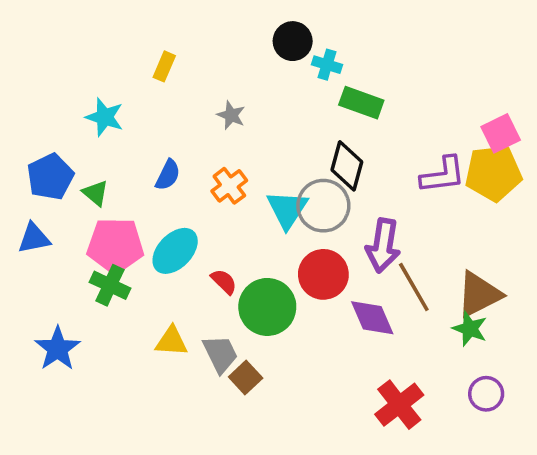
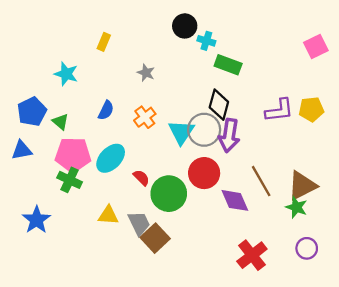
pink square: (501, 133) -> (316, 47), moved
yellow pentagon: (493, 173) -> (311, 109), size x0.7
purple arrow: (383, 245) -> (229, 135), moved
brown square: (246, 377) -> (155, 238), size x1.4

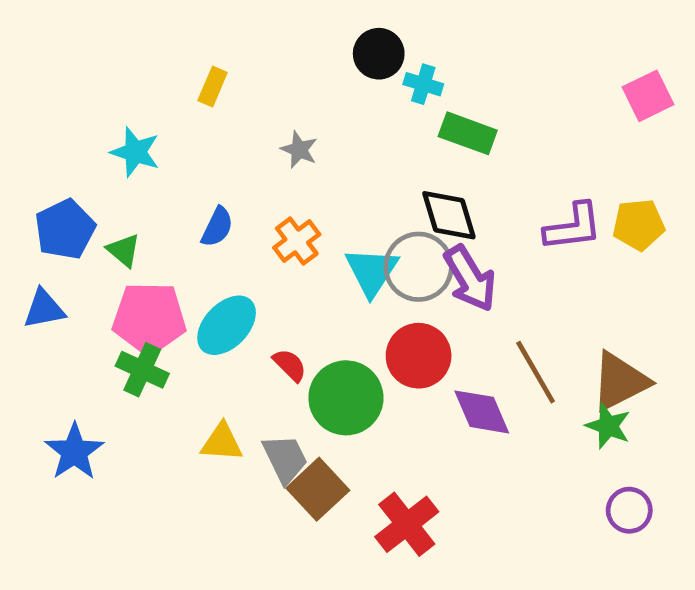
black diamond: (219, 105) -> (449, 215), turned -32
purple arrow: (229, 135) -> (470, 278), turned -40
red cross: (252, 255) -> (407, 524), moved

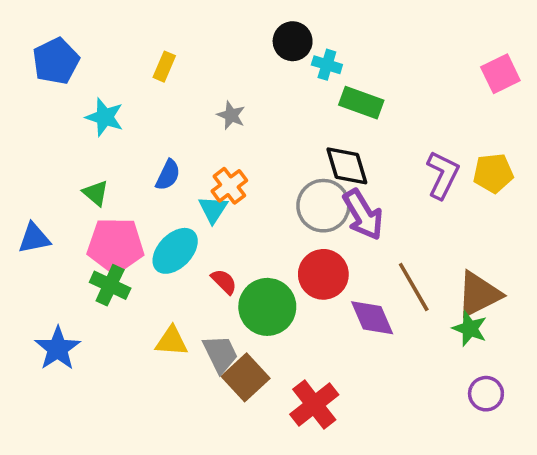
purple L-shape: (573, 227) -> (443, 175), turned -57
blue pentagon: (65, 229) -> (56, 61), moved
cyan triangle: (372, 271) -> (213, 209), moved, size x0.7

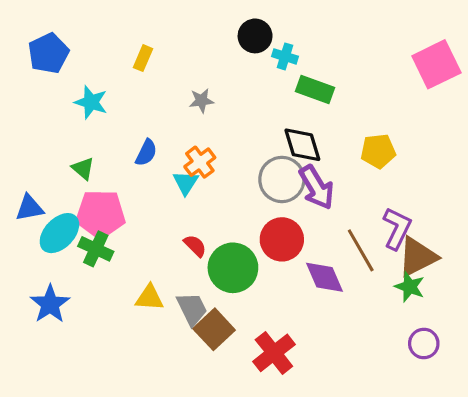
pink square: (500, 74) -> (436, 64), size x1.4
gray star: (231, 115) -> (201, 101), turned -30
yellow pentagon: (493, 173) -> (378, 151), moved
purple L-shape: (443, 175) -> (397, 228), moved
cyan ellipse: (175, 251) -> (59, 233), moved

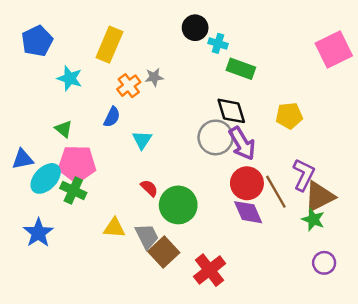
yellow rectangle: (143, 58) -> (109, 45), size x1.8
orange cross: (200, 162) -> (129, 86), moved
red circle: (282, 239) -> (247, 183), moved

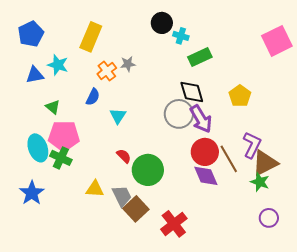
green rectangle: (241, 69) -> (200, 57), turned -45
yellow pentagon: (289, 116) -> (240, 96), turned -30
blue triangle: (23, 159) -> (35, 75), moved
cyan ellipse: (46, 178) -> (38, 148), turned -64

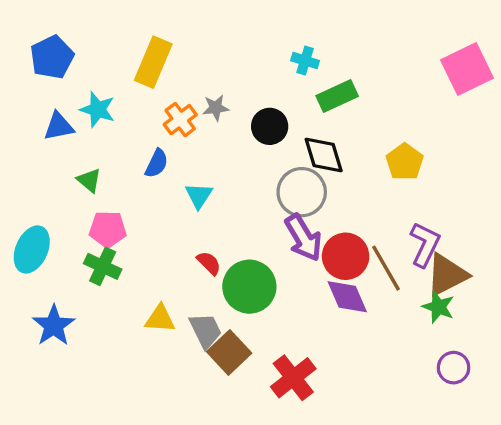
black circle: (162, 23) -> (270, 126), moved
purple arrow: (201, 119) -> (303, 238), moved
pink pentagon: (64, 136) -> (108, 229), size x0.7
cyan ellipse: (38, 148) -> (32, 250), moved, turned 44

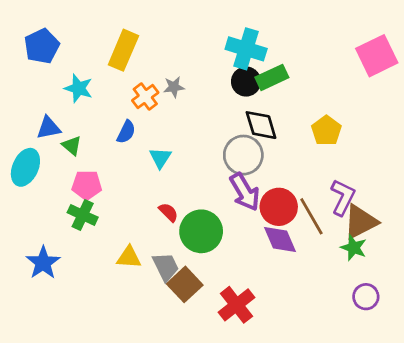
cyan cross: (305, 61) -> (246, 49), size x1.8
blue triangle: (59, 126) -> (49, 128), moved
black circle: (270, 126) -> (246, 82), moved
cyan ellipse: (32, 250) -> (25, 167), moved

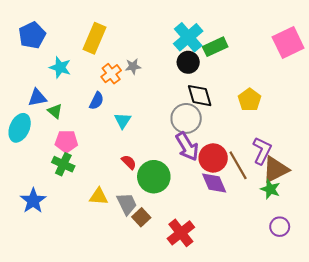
cyan cross: (246, 49) -> (188, 37), turned 32
green rectangle: (272, 77) -> (215, 47), moved
brown square: (185, 284) -> (141, 217), size x0.7

